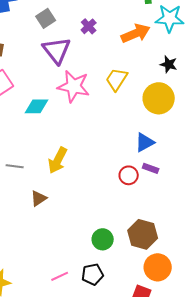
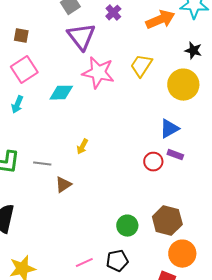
yellow arrow: (58, 160) -> (82, 147), size x0.6
gray line: (15, 166) -> (42, 164), moved

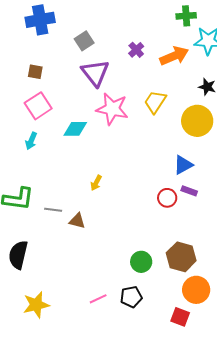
purple cross: (113, 13) -> (136, 50), moved
gray line: (42, 164) -> (53, 210), moved
brown triangle: (63, 185) -> (77, 221), turned 48

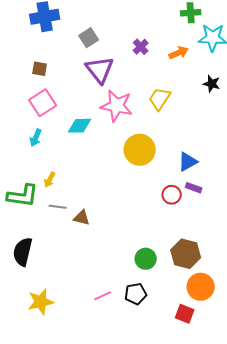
orange arrow: (174, 56) -> (179, 53), size x0.7
yellow circle: (197, 121) -> (140, 150), moved
yellow arrow: (96, 183) -> (50, 180), moved

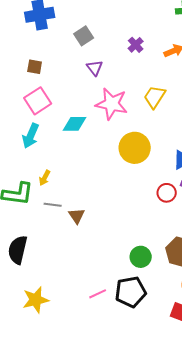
purple triangle: (100, 70) -> (95, 68), size x0.6
cyan arrow: (36, 138) -> (31, 136), size x1.4
brown triangle: (82, 218) -> (77, 216), turned 42
black pentagon: (136, 294) -> (131, 292), size x1.4

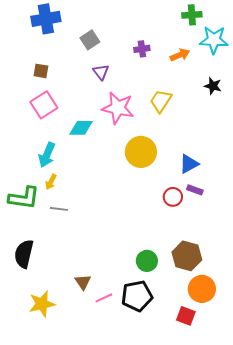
purple cross: (136, 45) -> (142, 49), turned 35
cyan arrow: (31, 136) -> (47, 155), moved
brown triangle: (77, 216) -> (83, 282), moved

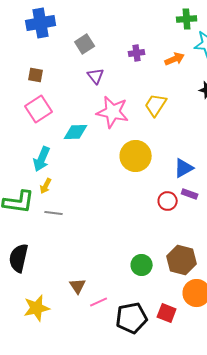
black pentagon: (137, 296) -> (132, 318), moved
red square: (186, 316) -> (167, 313), moved

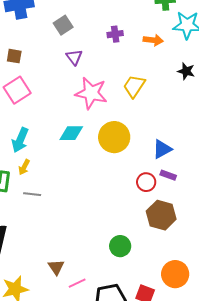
orange arrow: (175, 59) -> (153, 40), turned 30
cyan diamond: (76, 132) -> (71, 133), moved
brown hexagon: (182, 260) -> (161, 215), moved

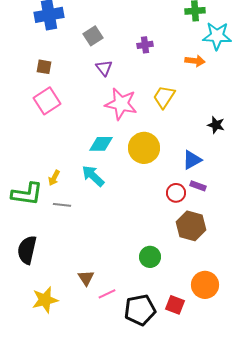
orange arrow: (153, 40) -> (195, 61), moved
black star: (186, 71) -> (216, 125), moved
cyan arrow: (20, 140) -> (93, 176), moved, turned 110

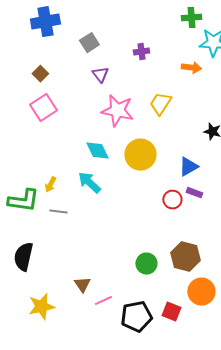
brown square: (44, 67) -> (40, 74), turned 35
cyan diamond: (101, 144) -> (97, 151), turned 65
brown hexagon: (191, 226) -> (185, 257), moved

